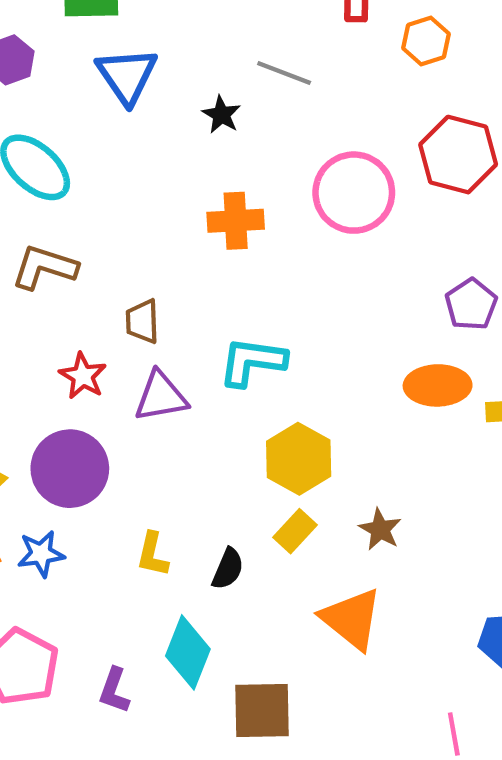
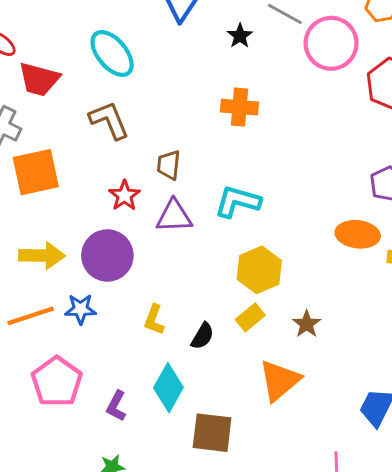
pink circle: (354, 193) -> (331, 43), moved
brown L-shape: (44, 267) -> (109, 120), turned 42
orange triangle: (352, 619) -> (280, 380), turned 33

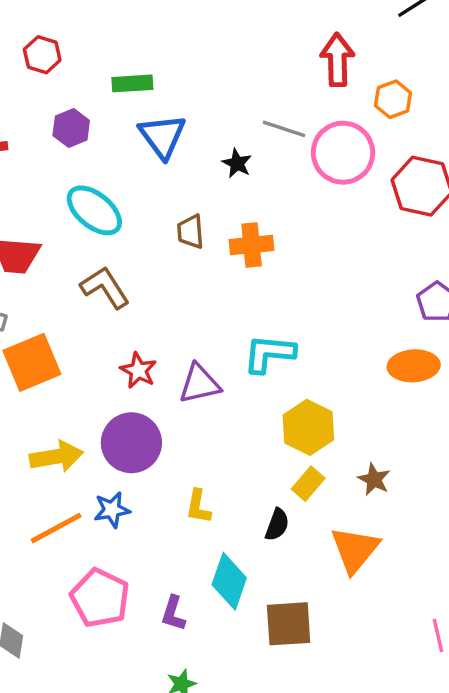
brown trapezoid: (169, 165) -> (190, 232), moved
black semicircle: (202, 336) -> (277, 525), moved

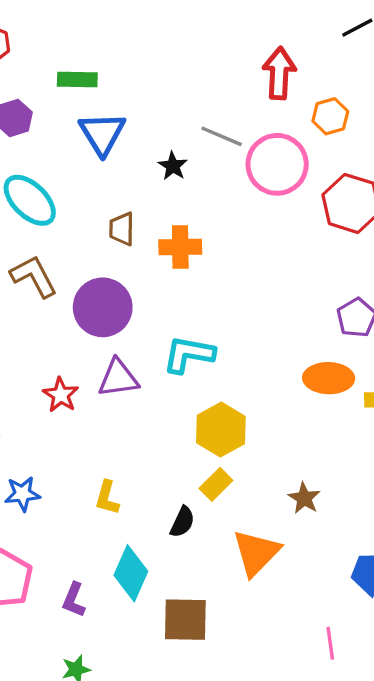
red star: (138, 370) -> (61, 395), moved
purple circle: (131, 443) -> (103, 307), moved
brown star: (374, 479) -> (304, 498), moved

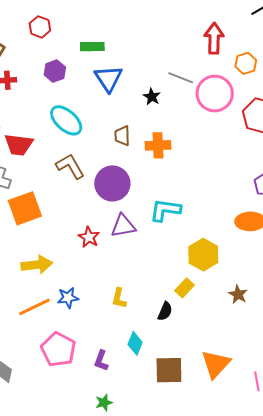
yellow hexagon: (221, 430) -> (203, 255), moved
orange triangle: (256, 553) -> (216, 364), moved
cyan diamond: (131, 573) -> (135, 343), size x0.7

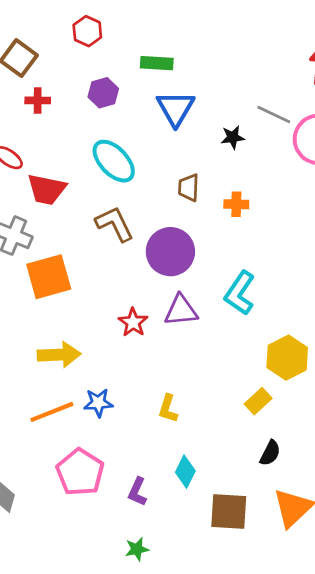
black star: (152, 97) -> (233, 137), turned 30
orange cross: (158, 145) -> (236, 204), size x0.7
cyan L-shape: (165, 210) -> (240, 293), turned -68
black semicircle: (165, 311) -> (270, 453), moved

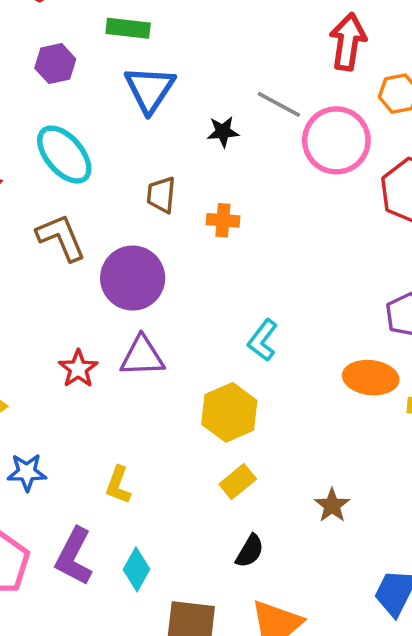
cyan L-shape: (240, 293) -> (263, 340), moved, size x0.7
yellow hexagon: (287, 358) -> (229, 412), moved
purple L-shape: (137, 492) -> (74, 557), moved, size x1.5

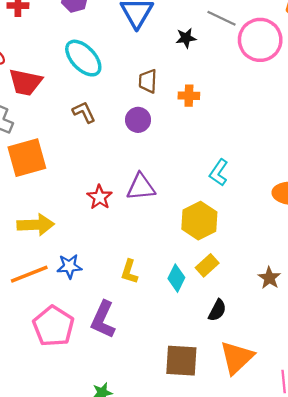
brown L-shape: (61, 237) -> (84, 112), size x0.7
purple circle: (133, 278) -> (138, 120), moved, size x0.6
cyan diamond: (137, 569) -> (176, 278), moved

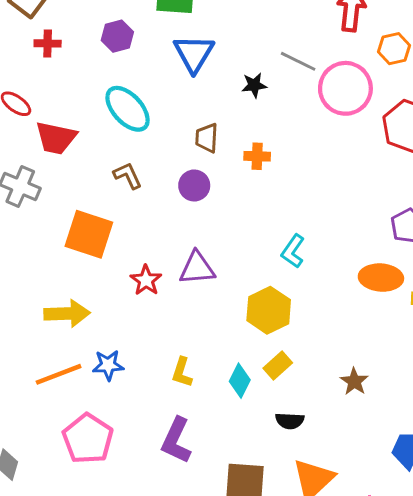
orange square: (27, 158) -> (89, 234), moved, turned 33
black semicircle: (217, 310) -> (290, 421), turned 65
purple L-shape: (103, 320) -> (176, 440), moved

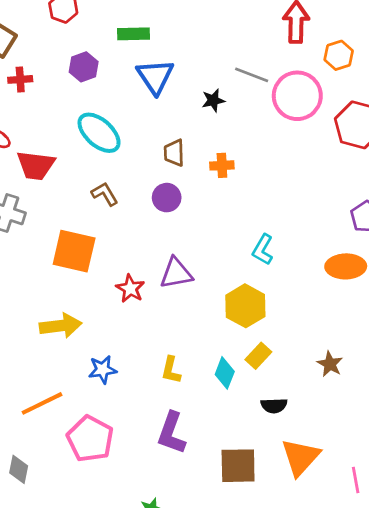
orange line: (59, 374) -> (42, 403), moved

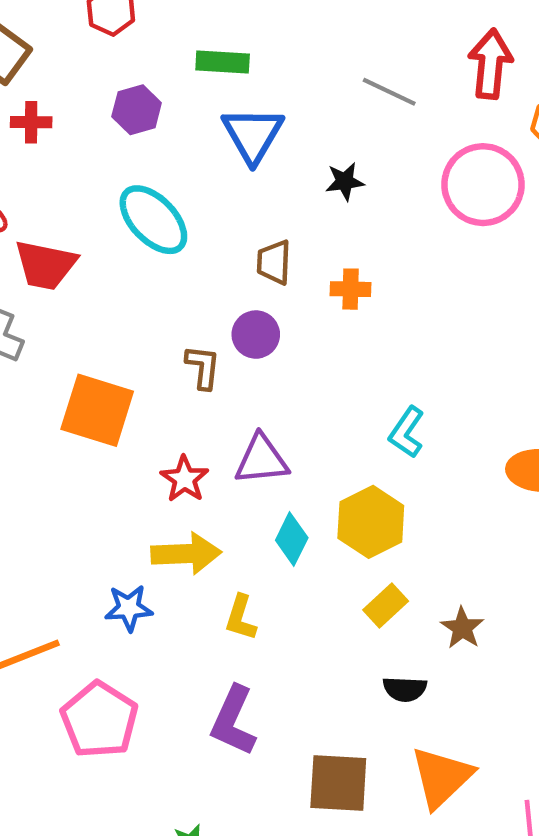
gray line: (252, 75) -> (389, 92), moved
brown L-shape: (105, 194) -> (203, 367), moved, turned 32
yellow arrow: (61, 326) -> (186, 554), moved
brown star: (330, 364) -> (462, 628), moved
cyan diamond: (225, 373) -> (292, 539), moved

